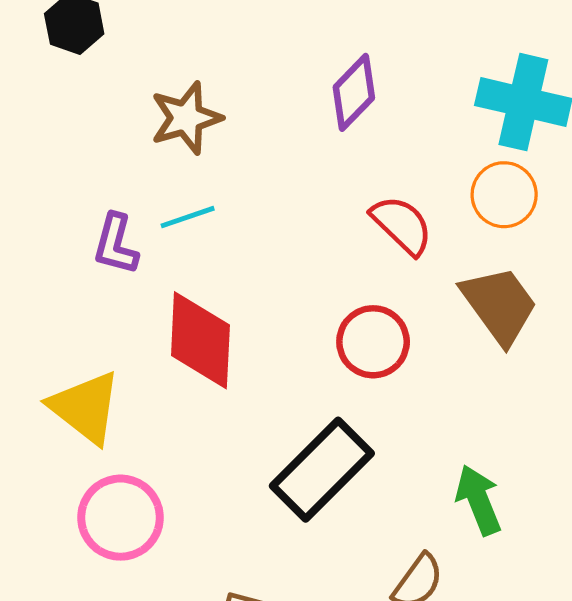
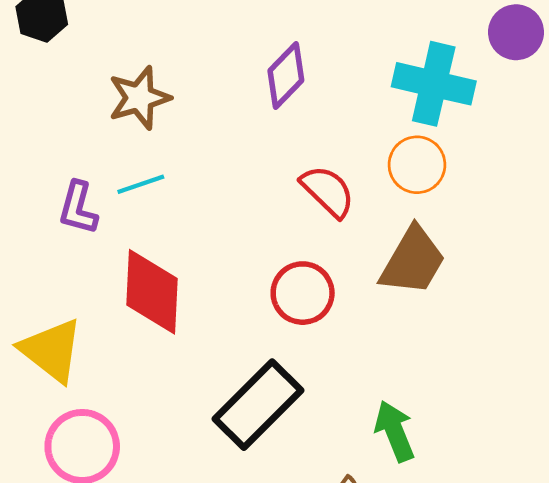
brown trapezoid: (499, 305) -> (413, 261), turned 66

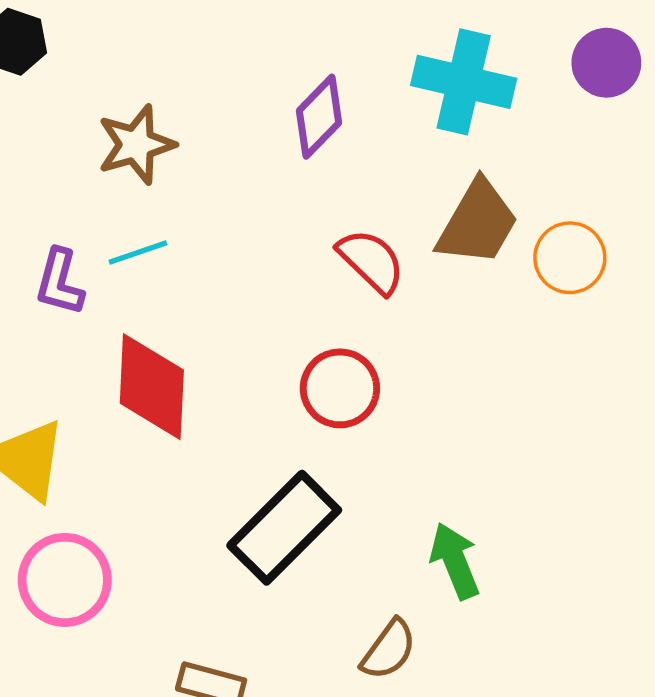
cyan cross: (434, 84) -> (464, 82), moved
orange circle: (417, 165) -> (570, 258), moved
brown trapezoid: (413, 261) -> (478, 223), moved

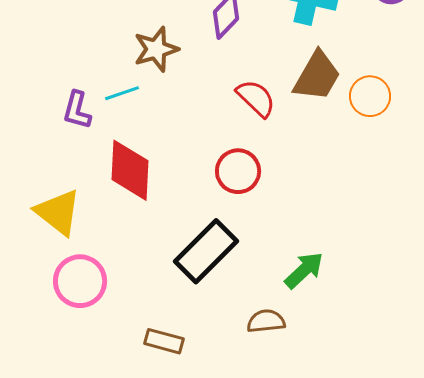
brown star: (136, 145) -> (156, 49), moved
green arrow: (455, 561) -> (304, 270), turned 69
brown semicircle: (389, 650) -> (266, 321), turned -132

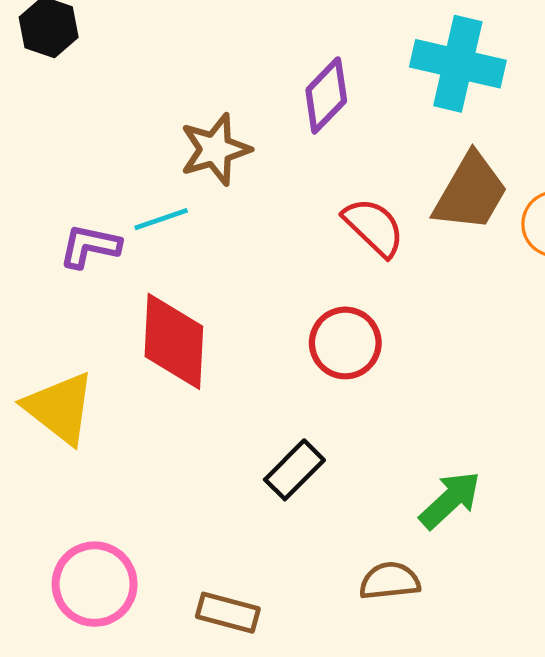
purple L-shape: (77, 110) -> (90, 246), turned 87
black rectangle: (206, 251) -> (294, 470), size x0.6
pink circle: (80, 281) -> (95, 584), moved

